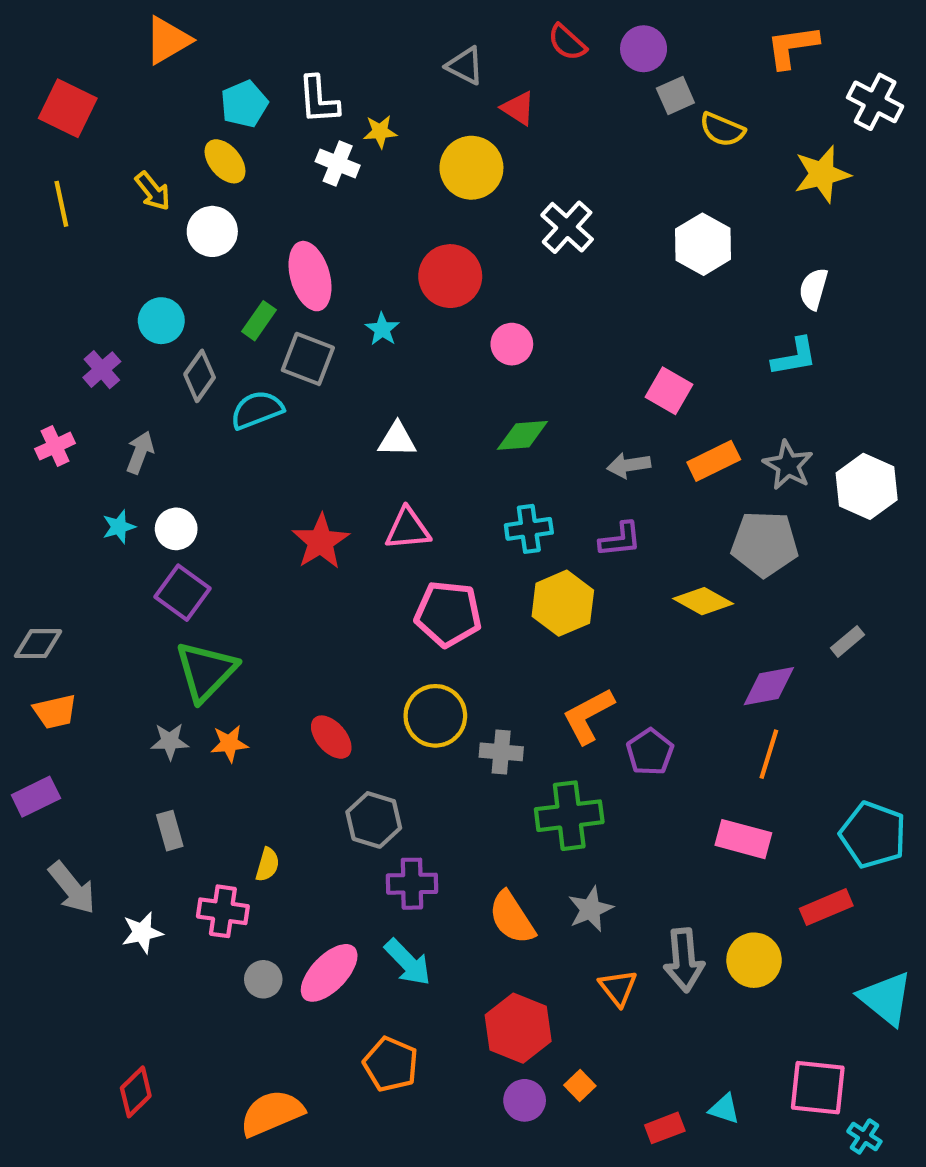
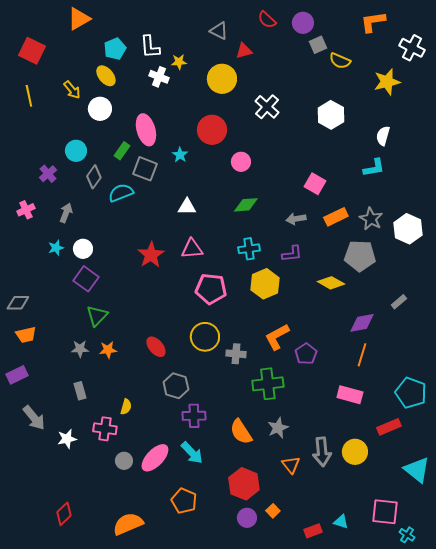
red triangle: (518, 108) -> (244, 51), turned -48
green triangle: (206, 671) -> (97, 316), size x0.7

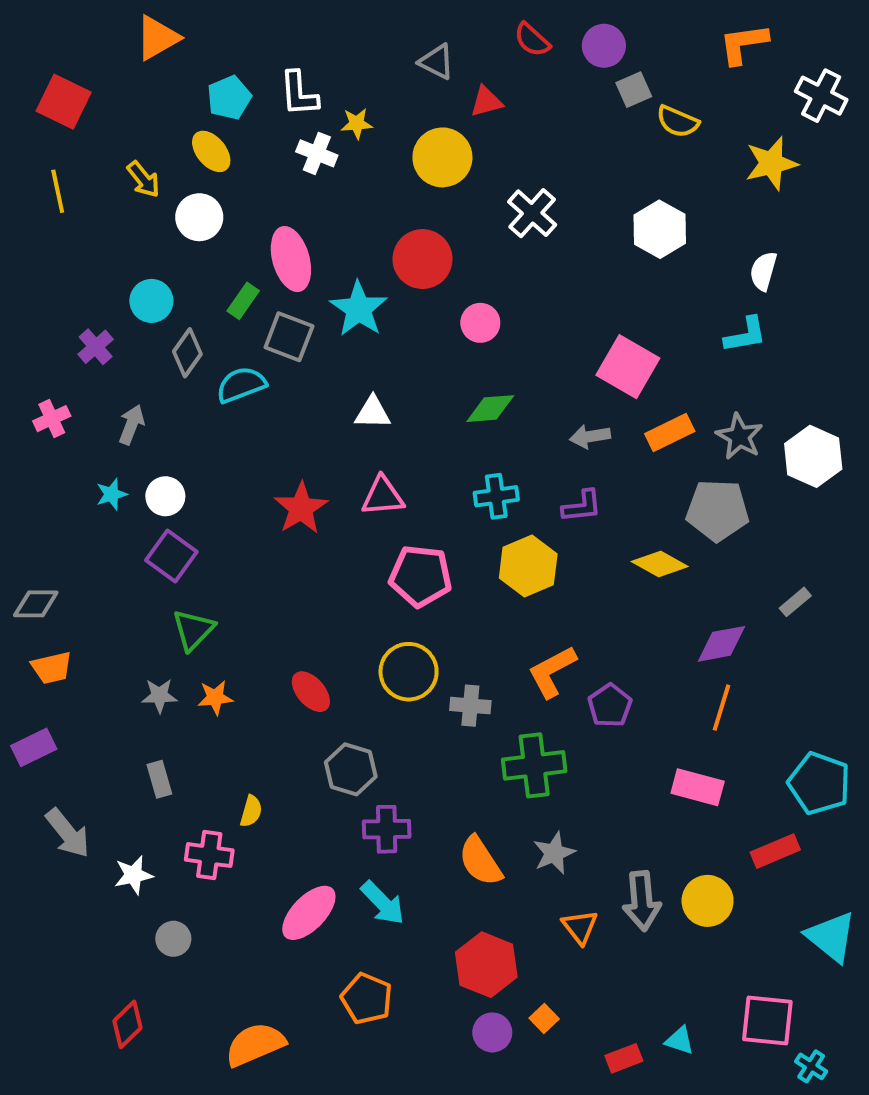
cyan star: (180, 155) -> (359, 309), size x1.8
pink square: (315, 184) -> (628, 367), size x1.4
gray circle: (124, 461) -> (173, 939), moved

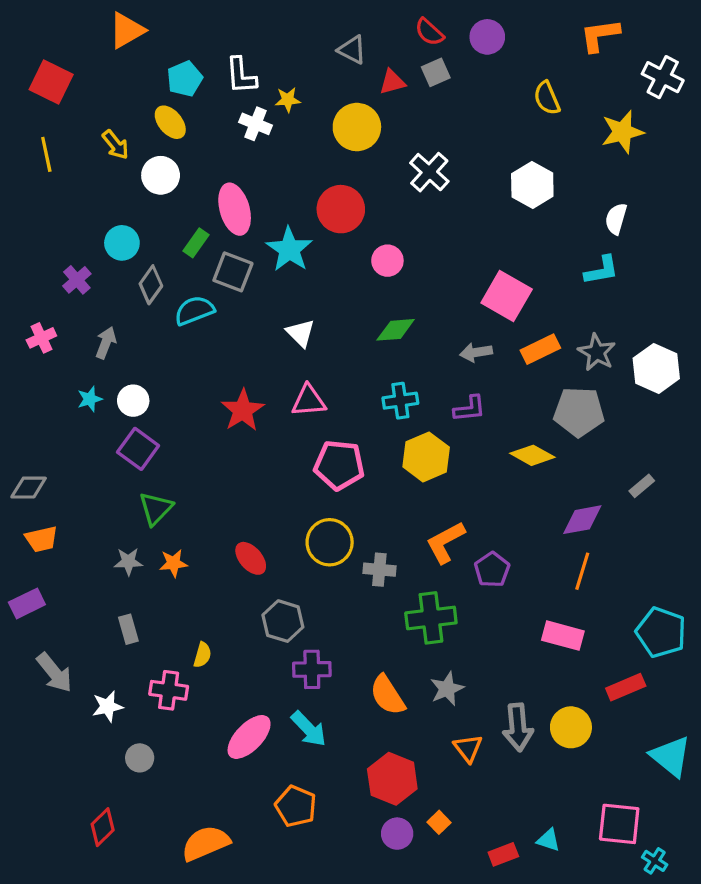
gray square: (634, 90) -> (436, 72), moved
yellow semicircle: (678, 122) -> (547, 98), turned 44
white triangle: (373, 413) -> (301, 333), turned 44

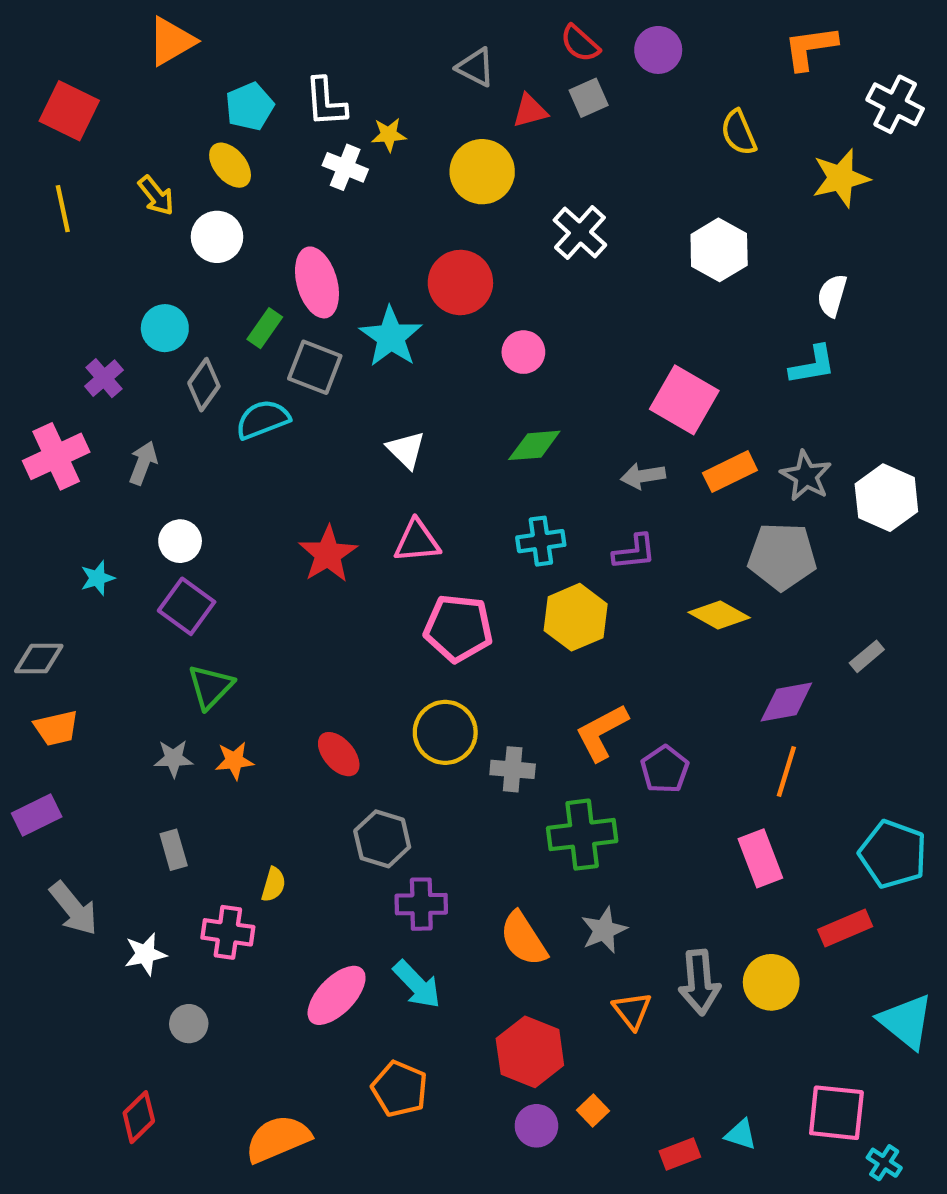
pink cross: (41, 338) -> (56, 456), size x1.6
cyan star: (90, 399) -> (97, 578), moved
pink rectangle: (563, 636) -> (760, 858), turned 54

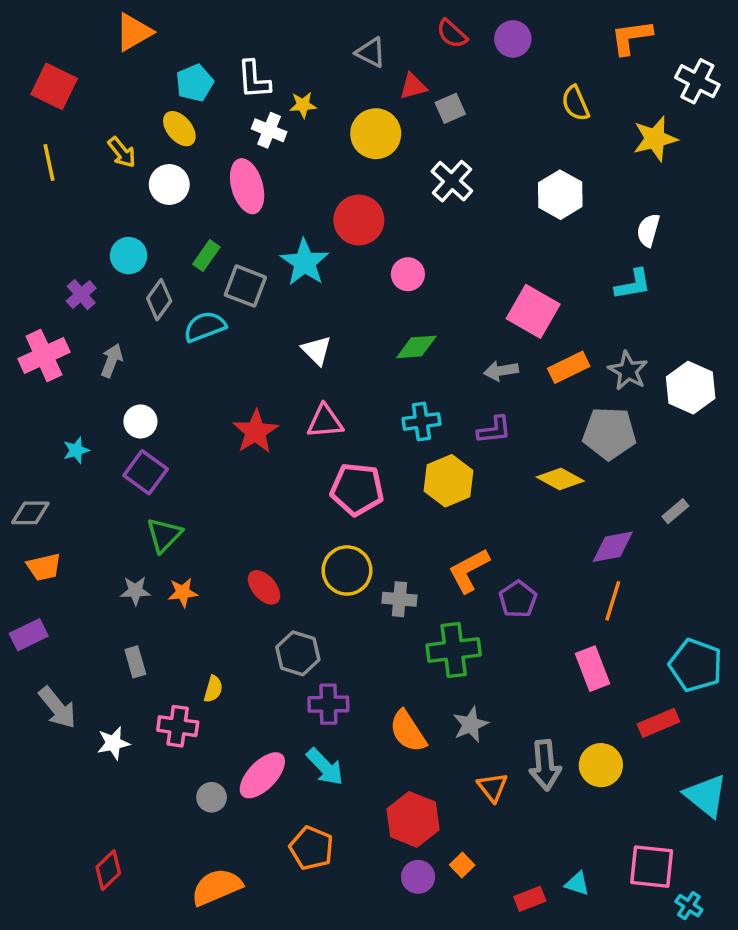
gray square: (589, 98) -> (450, 108), moved
pink ellipse: (317, 282) -> (247, 186), moved
gray circle: (189, 1024) -> (212, 797), moved

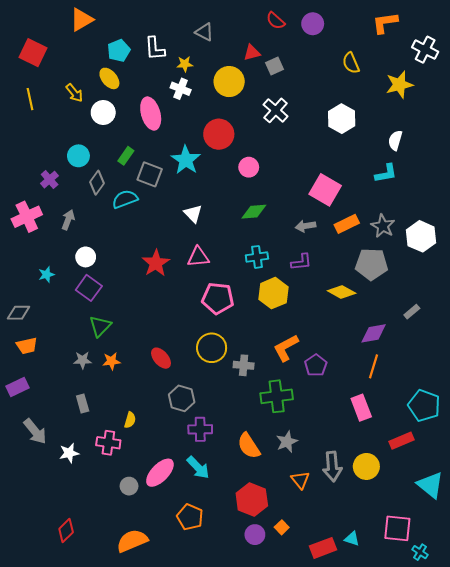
gray triangle: (371, 52) -> (204, 32), moved
white cross: (269, 130) -> (181, 89), moved
red rectangle: (530, 899) -> (323, 548), size x1.4

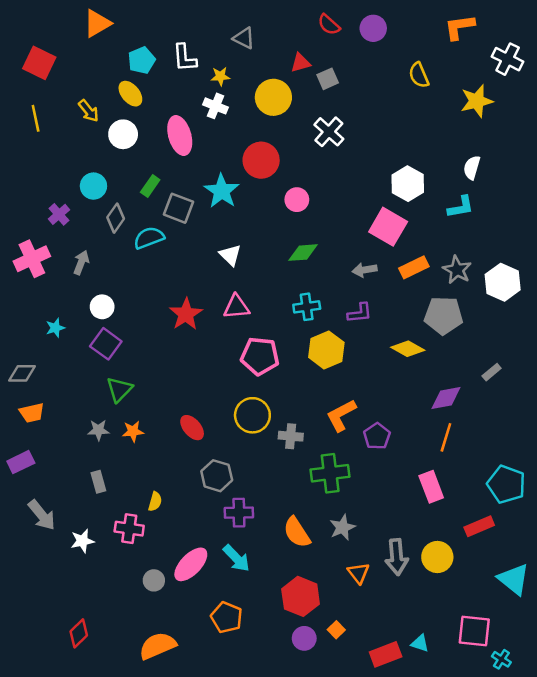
white hexagon: (342, 119) -> (408, 184), moved

